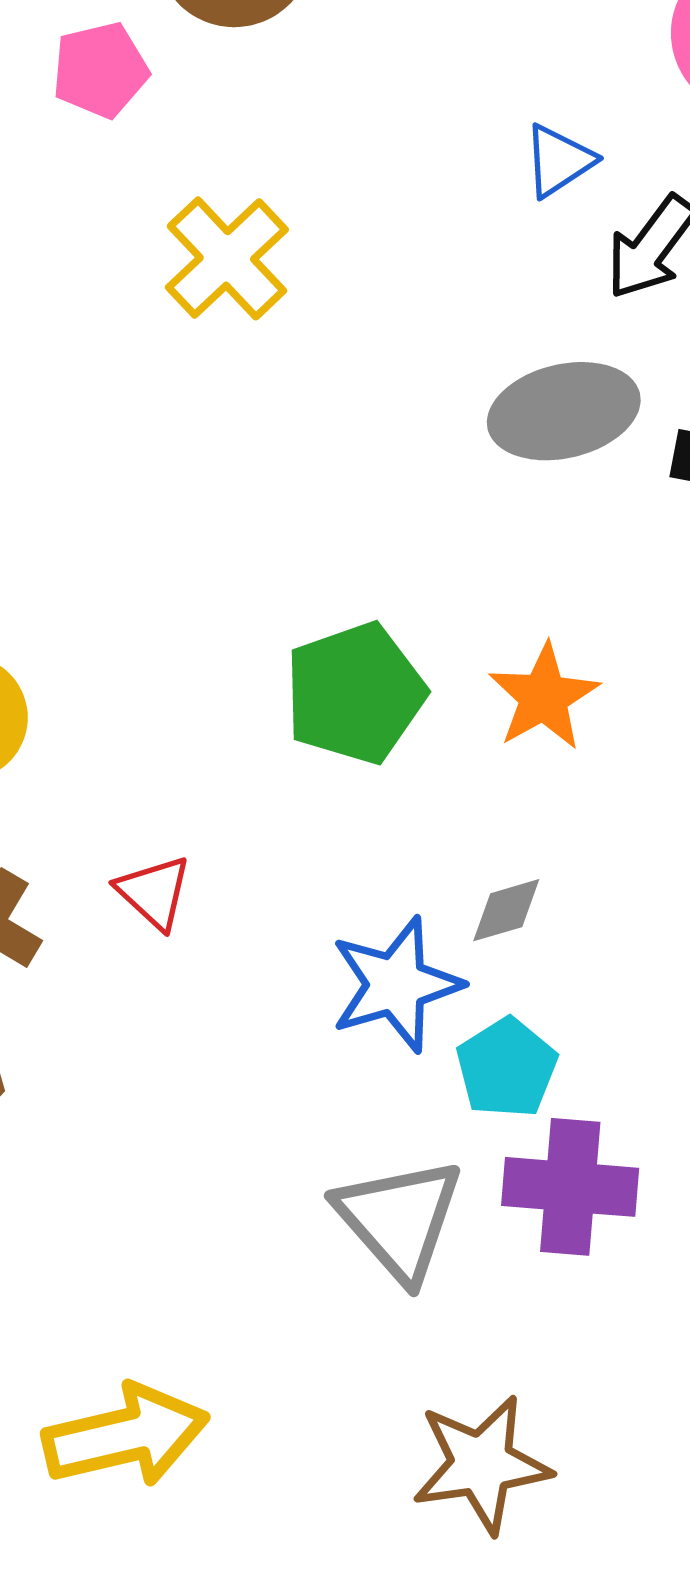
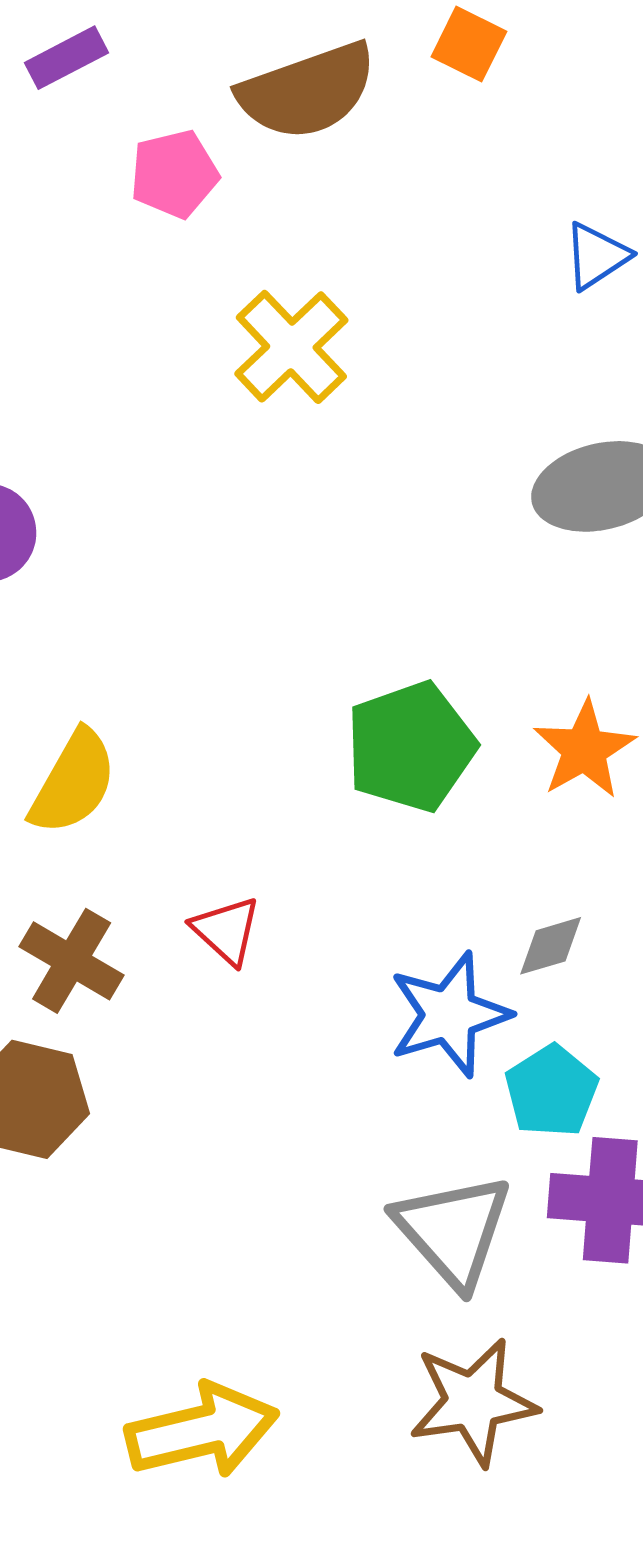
brown star: (482, 1464) -> (473, 1402), moved

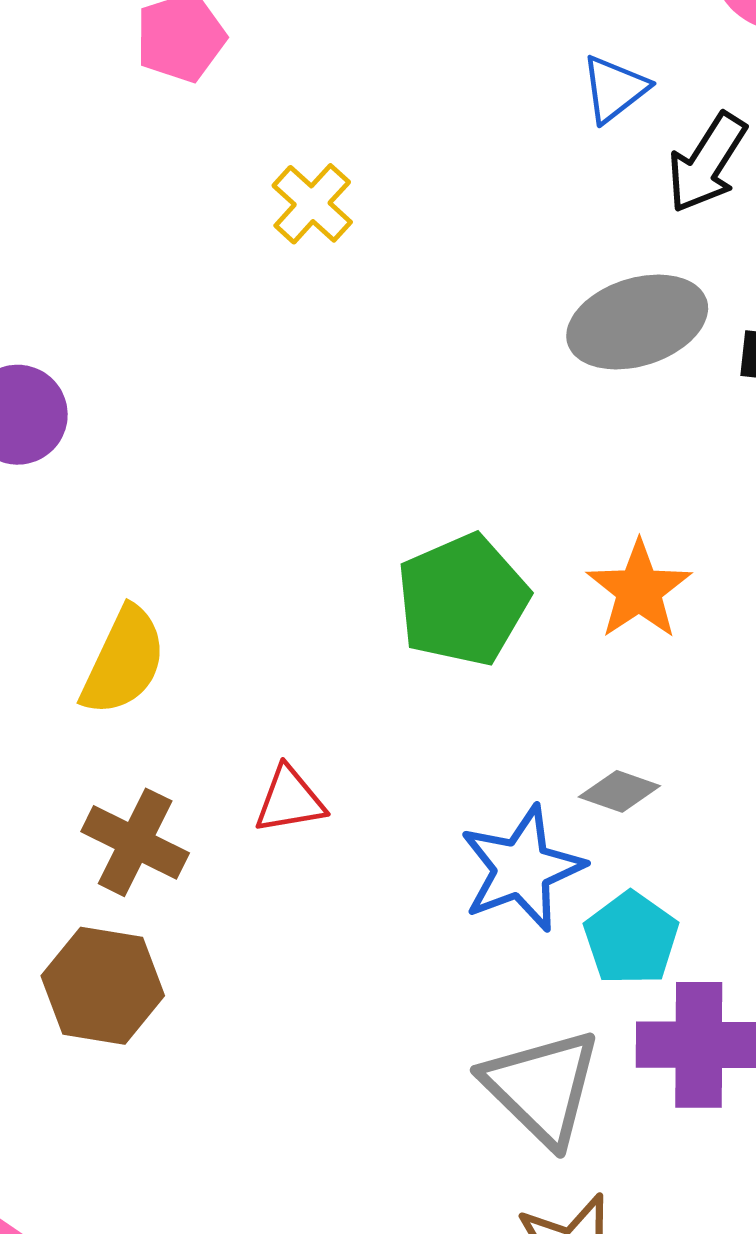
yellow cross: (291, 347) -> (312, 204), size x0.7
red triangle: (226, 930) -> (290, 800), turned -48
gray diamond: (551, 946) -> (619, 791), turned 40

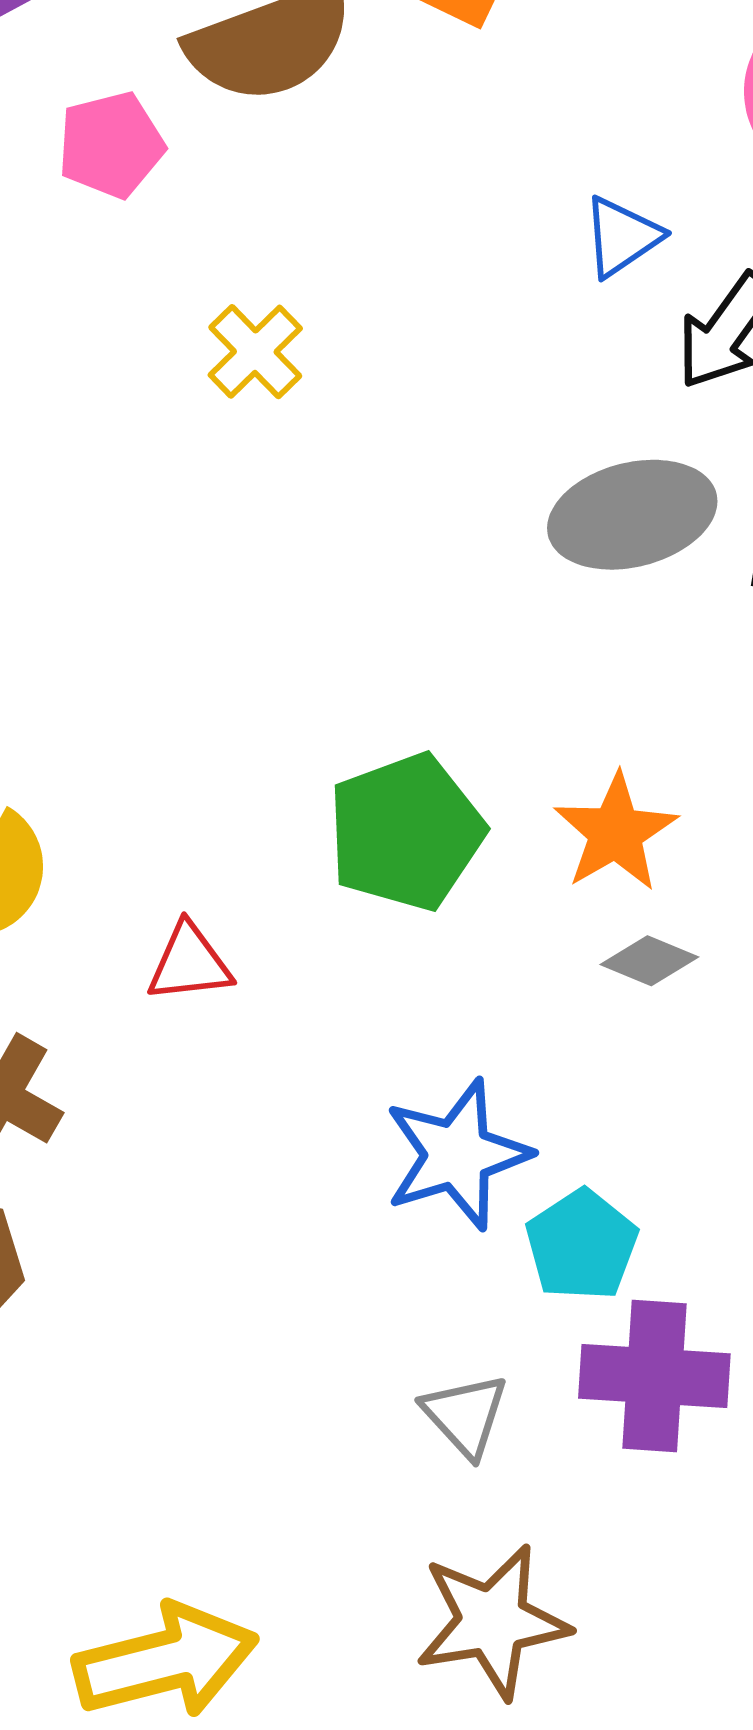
gray diamond: (619, 791) -> (649, 961), moved
red triangle: (290, 800) -> (189, 963), moved
gray triangle: (542, 1087) -> (465, 1415), size x0.6

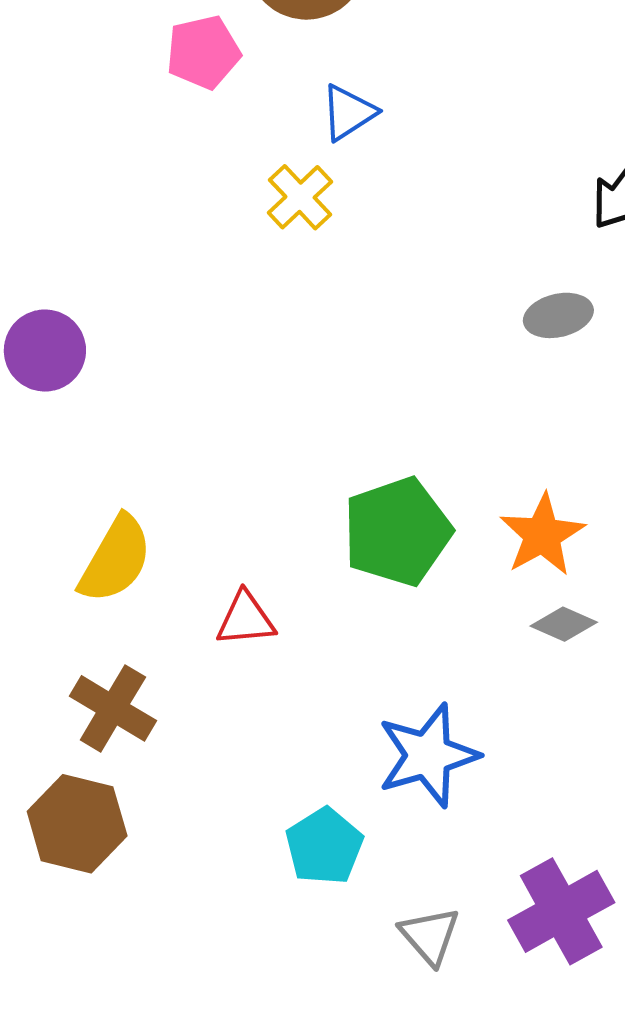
blue triangle: (622, 237) -> (348, 113), moved
gray ellipse: (632, 515) -> (558, 315), size x0.6
cyan pentagon: (582, 1245) -> (324, 846), moved
purple cross: (654, 1376) -> (561, 911), turned -34

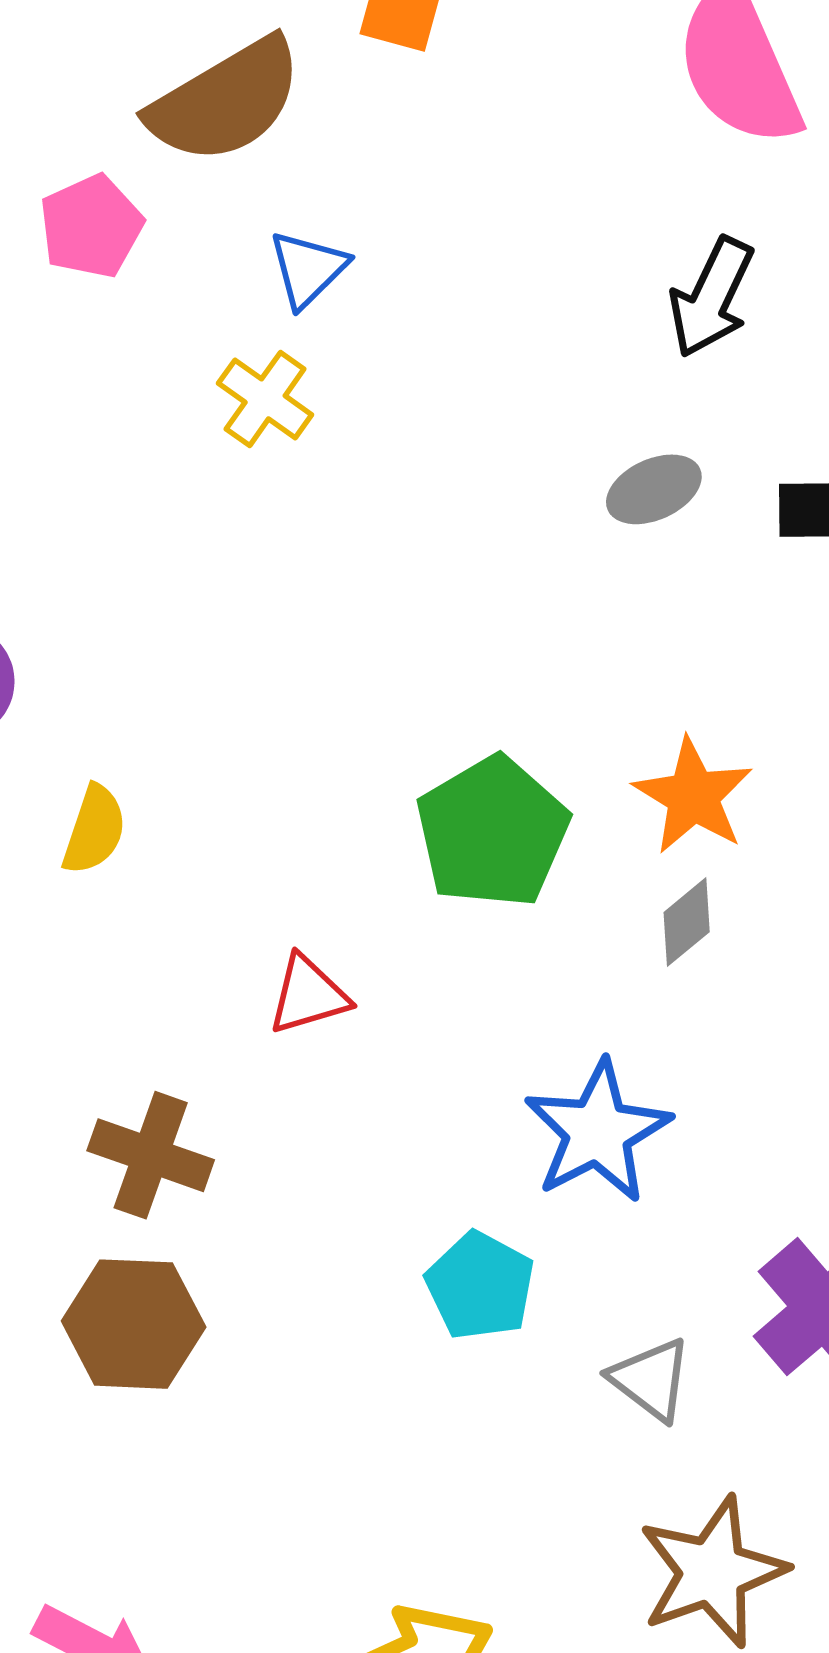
yellow semicircle: (115, 559) -> (94, 830), moved, size x0.7
gray diamond: (564, 624) -> (687, 922), moved, turned -52

